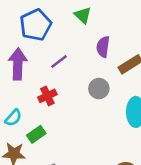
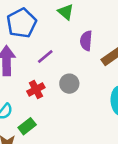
gray circle: (99, 89) -> (69, 84), moved

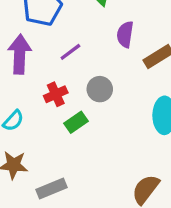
green rectangle: (27, 126) -> (76, 122), moved

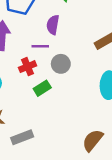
purple semicircle: (125, 34) -> (53, 25), moved
purple line: (70, 52) -> (40, 46), moved, turned 35

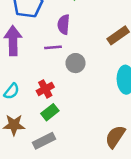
red cross: (28, 67) -> (45, 89), moved
green rectangle: (42, 88) -> (50, 112), moved

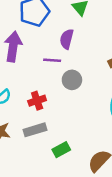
green rectangle: (50, 112) -> (61, 150), moved
gray rectangle: (44, 141) -> (35, 130), moved

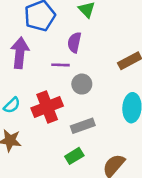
red cross: (37, 101) -> (47, 107), size x1.6
gray rectangle: (35, 130) -> (83, 126), moved

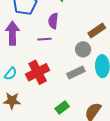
gray circle: (82, 84) -> (83, 49), moved
gray rectangle: (83, 126) -> (76, 72), moved

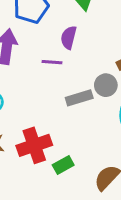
red cross: (38, 72) -> (34, 145), moved
gray rectangle: (76, 72) -> (79, 98), moved

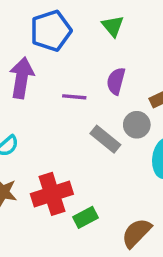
purple semicircle: (69, 37) -> (116, 81), moved
gray rectangle: (79, 98) -> (105, 139), turned 55

